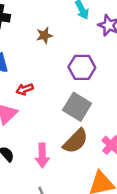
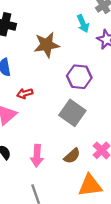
brown star: (44, 35) -> (47, 45), size x1.6
brown semicircle: (76, 141) -> (72, 156), moved, size x0.7

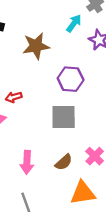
cyan arrow: (83, 24) -> (74, 23), turned -120
gray square: (72, 113) -> (64, 117), turned -35

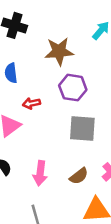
purple hexagon: (71, 79) -> (73, 88), moved

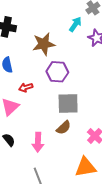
brown semicircle: (79, 176) -> (64, 128), moved

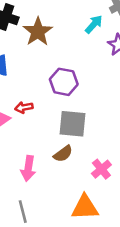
brown star: (44, 44) -> (38, 32), moved, turned -30
red arrow: (26, 87) -> (24, 107), moved

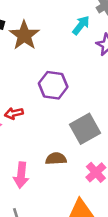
gray square: (72, 124) -> (85, 129), moved, turned -32
brown semicircle: (63, 154) -> (56, 159), turned -144

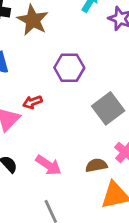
brown semicircle: (56, 159) -> (96, 165), moved
pink arrow: (21, 175) -> (48, 165), turned -55

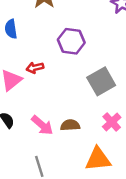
brown semicircle: (96, 165) -> (70, 125), moved

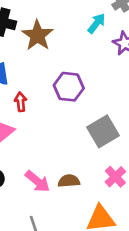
red arrow: (35, 68) -> (21, 102), moved, turned 98

